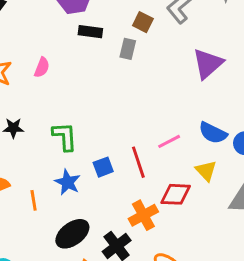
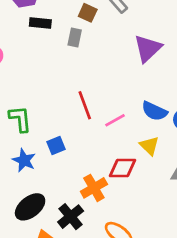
red line: (138, 162) -> (85, 105), moved

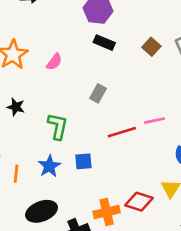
gray rectangle: (75, 37) -> (98, 93), moved
red line: (85, 105) -> (122, 132), turned 76
pink line: (115, 120) -> (155, 121), moved

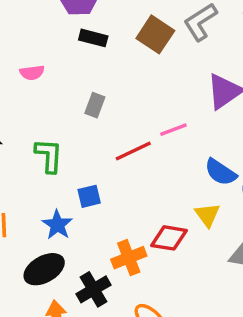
brown square: (151, 47) -> (155, 34), size x1.5
pink semicircle: (54, 62) -> (32, 73), turned 54
blue star: (49, 166) -> (57, 225), moved

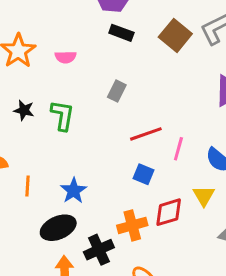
pink line: (173, 130) -> (178, 149), moved, turned -60
green L-shape: (49, 156) -> (62, 115), moved
blue square: (89, 196) -> (143, 174), moved, turned 30
red diamond: (169, 238) -> (169, 212), turned -32

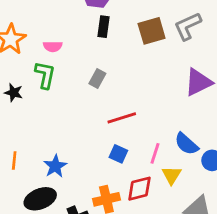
black rectangle: (121, 33) -> (103, 27), turned 75
brown square: (175, 35) -> (152, 31), turned 32
green L-shape: (62, 115) -> (45, 75), moved
pink line: (178, 149) -> (155, 153), moved

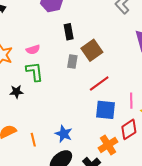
black rectangle: (103, 27) -> (69, 32), moved
brown square: (152, 31) -> (92, 50), moved
blue square: (118, 154) -> (105, 110), size x1.5

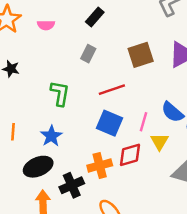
black rectangle: (69, 32) -> (95, 17), turned 35
brown square: (92, 50) -> (141, 55), moved
green L-shape: (35, 72) -> (60, 93), moved

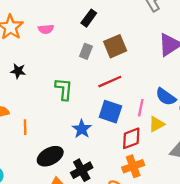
brown square: (141, 55) -> (115, 46), moved
blue star: (51, 136) -> (82, 129), moved
yellow triangle: (159, 142) -> (157, 124), turned 36
orange cross: (100, 165) -> (133, 166), moved

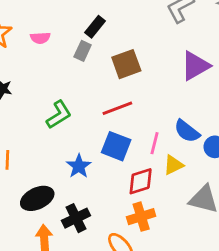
gray rectangle: (86, 51) -> (83, 51), moved
green L-shape: (64, 89) -> (59, 115), turned 50

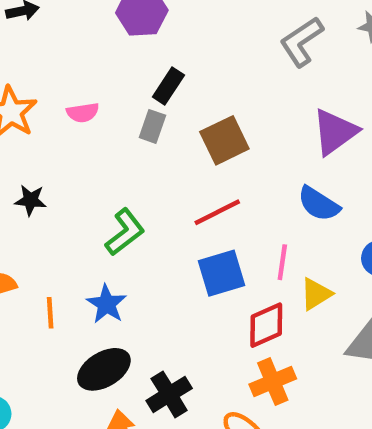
blue semicircle: (187, 131) -> (319, 204), moved
blue square: (116, 146) -> (221, 273), turned -32
blue star: (79, 166) -> (106, 304), moved

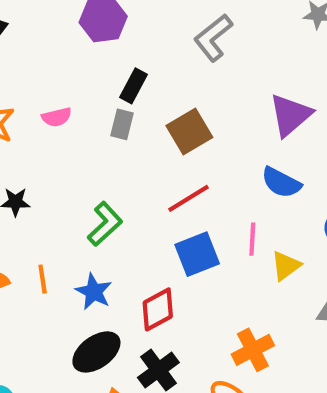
gray L-shape: (302, 42) -> (213, 38), moved
orange line: (50, 313) -> (43, 279), moved
red diamond: (266, 325) -> (158, 309), moved

